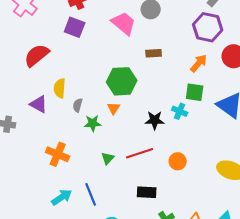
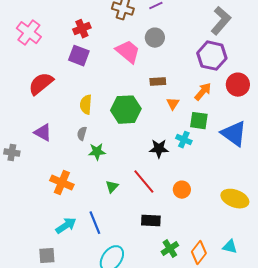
yellow semicircle: (60, 88) -> (86, 105), moved
orange triangle: (114, 108) -> (173, 104), moved
red line: (140, 153) -> (144, 182), turned 68

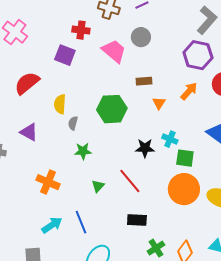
red cross: (82, 29) -> (81, 30), moved, turned 30
yellow semicircle: (86, 105) -> (60, 104), moved
green square: (199, 121) -> (185, 158), moved
gray semicircle: (82, 134) -> (73, 123), moved
orange circle: (182, 190) -> (184, 189), moved, size x1.8

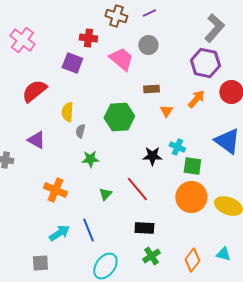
green cross: (156, 248) -> (151, 256), moved

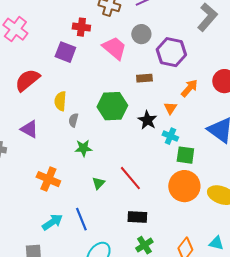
purple hexagon: (205, 63) -> (171, 52), moved
orange triangle: (166, 111) -> (170, 108), moved
black star: (152, 156) -> (147, 120), moved, turned 30

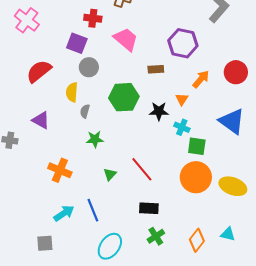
gray circle: (141, 34) -> (89, 67), moved
black star: (147, 120) -> (159, 111), turned -30

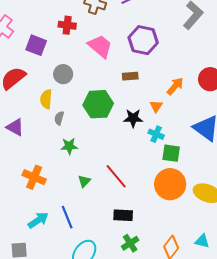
purple square: (77, 43) -> (36, 45), moved
purple hexagon: (183, 43) -> (143, 40), moved

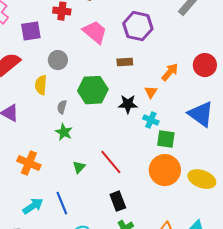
purple square: (36, 45) -> (31, 31), turned -30
gray semicircle: (59, 118) -> (62, 107), moved
green star: (69, 146) -> (64, 132), turned 30
black rectangle: (123, 215) -> (118, 201), turned 66

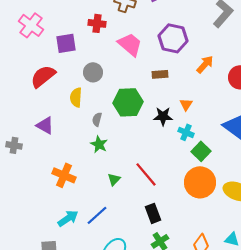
orange arrow: (170, 72) -> (205, 64), moved
green square: (166, 139) -> (201, 151), turned 36
blue line: (62, 203) -> (97, 215), turned 70

